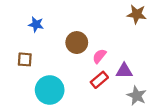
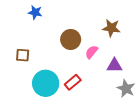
brown star: (137, 14) -> (111, 28), moved
blue star: (36, 24) -> (35, 12), moved
red rectangle: (99, 80) -> (73, 82), moved

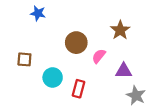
brown star: (111, 28) -> (120, 30), turned 30
red rectangle: (73, 82) -> (79, 89), turned -35
cyan circle: (46, 83) -> (53, 77), moved, size x0.7

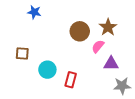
brown circle: (76, 43) -> (80, 31), moved
pink semicircle: (99, 56) -> (98, 46), moved
gray star: (136, 95) -> (122, 86), turned -30

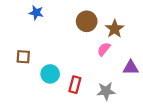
brown circle: (80, 31) -> (87, 21), moved
purple triangle: (111, 64) -> (131, 67), moved
gray star: (122, 86) -> (106, 91), moved

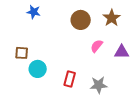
brown star: (115, 29) -> (112, 18), moved
purple triangle: (131, 67) -> (122, 52), moved
cyan circle: (50, 74) -> (38, 69), moved

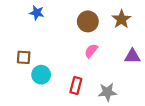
pink semicircle: (97, 46) -> (91, 51), moved

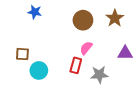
red rectangle: (76, 86) -> (76, 65), moved
gray star: (107, 92) -> (99, 75), moved

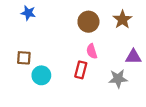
blue star: (35, 12) -> (28, 13), moved
pink semicircle: (86, 48) -> (92, 51), turned -56
gray star: (99, 75) -> (118, 79), moved

